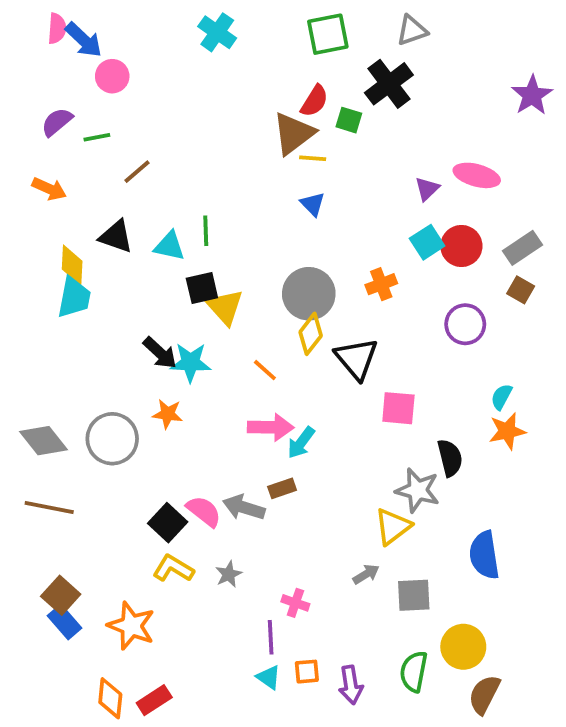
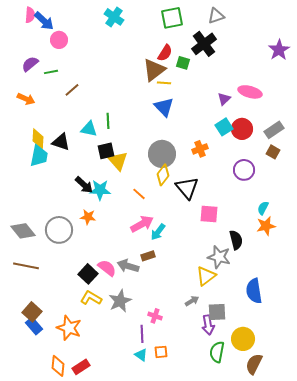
blue triangle: (313, 204) -> (164, 107), size x1.5
black triangle: (116, 236) -> (61, 142), moved
pink arrow: (271, 427) -> (142, 224), turned -30
gray star: (229, 574) -> (120, 301), size x1.6
purple arrow: (351, 685) -> (208, 325), moved

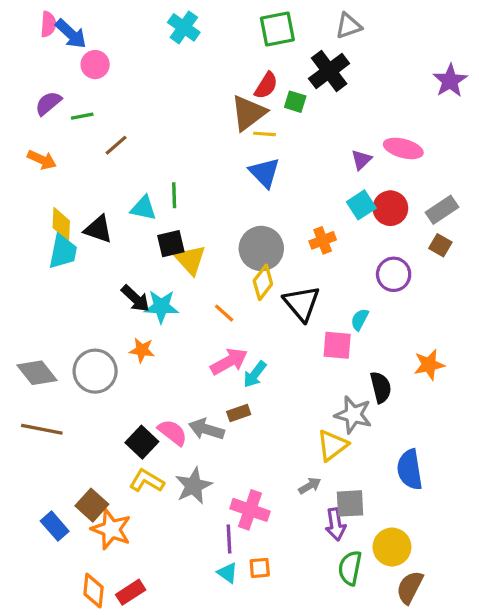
cyan semicircle: (263, 208) -> (360, 319), moved
brown square: (32, 312) -> (92, 505), moved
pink cross: (155, 316) -> (250, 510), size x1.6

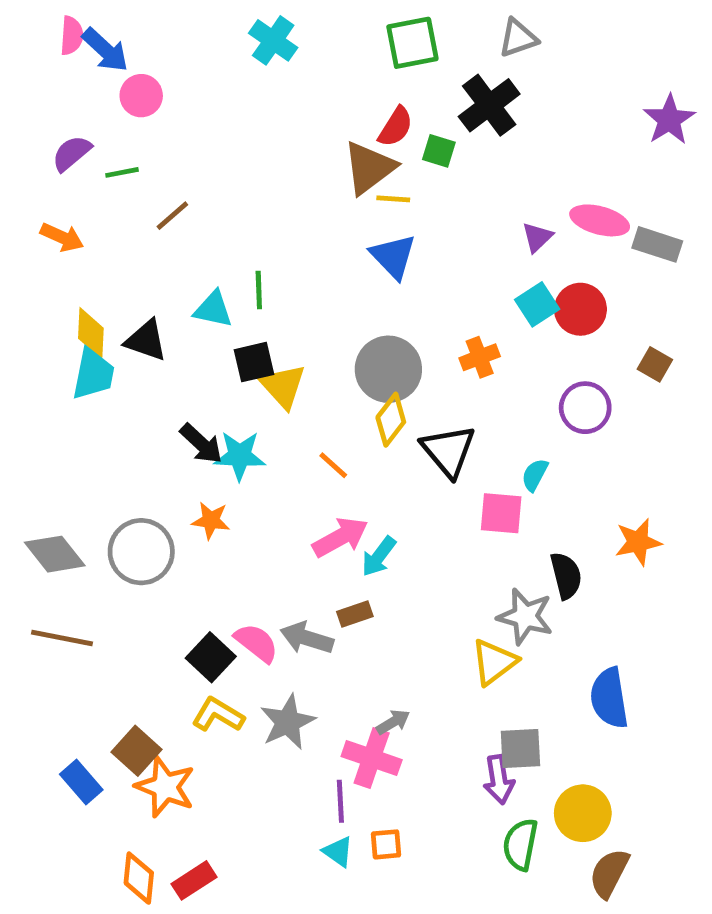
gray rectangle: (442, 210) -> (657, 244), moved, turned 52
gray arrow: (310, 486) -> (393, 722), moved

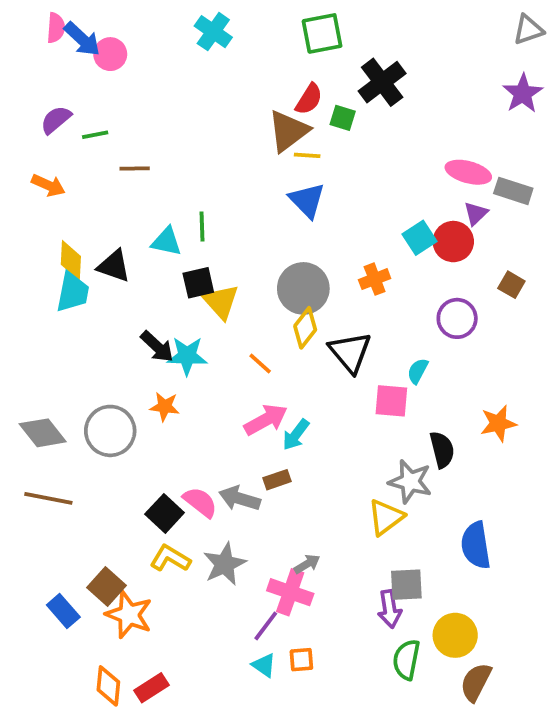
gray triangle: (518, 38) -> (528, 30), moved
pink circle: (141, 96) -> (110, 54), moved
brown line: (172, 216) -> (135, 168), turned 40
purple triangle: (537, 237) -> (476, 213), moved
purple line: (340, 801) -> (266, 626), turned 40

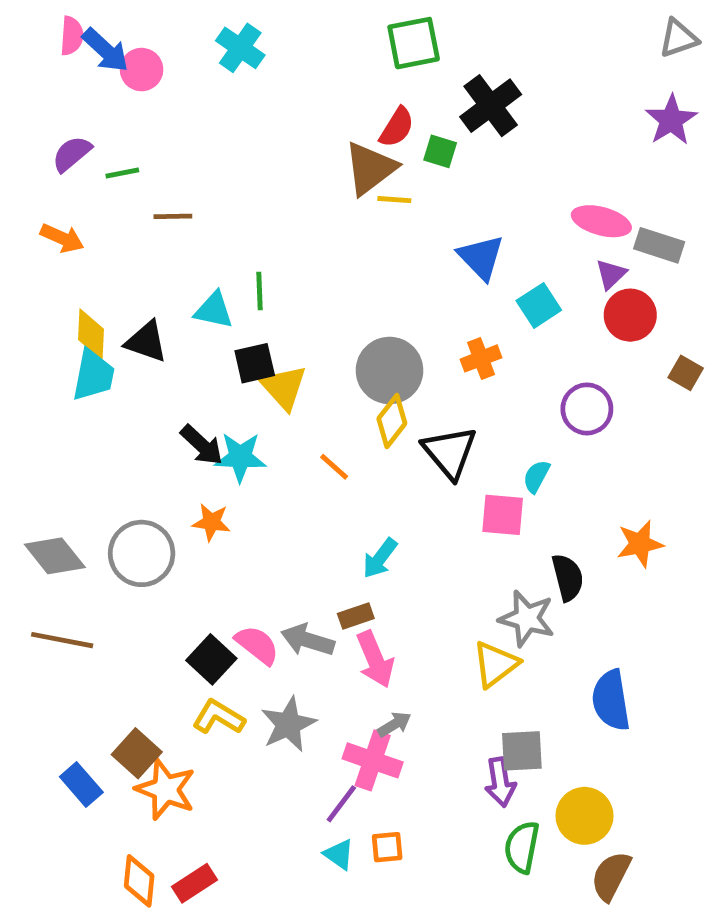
cyan cross: (213, 32) -> (240, 48), moved
blue triangle: (307, 200) -> (481, 257), moved
red circle: (453, 242) -> (630, 315), moved
brown square: (511, 285) -> (686, 373), moved
pink arrow: (266, 420) -> (375, 659), moved, turned 96

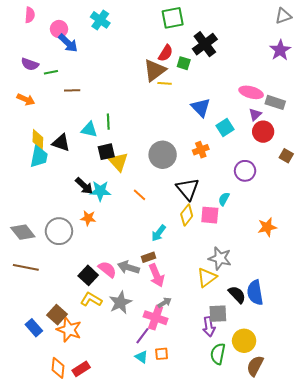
blue arrow: (105, 50) -> (68, 43), moved
purple semicircle: (72, 154) -> (30, 64), turned -120
yellow diamond: (392, 421) -> (187, 215), moved
black semicircle: (568, 577) -> (237, 295), moved, turned -30

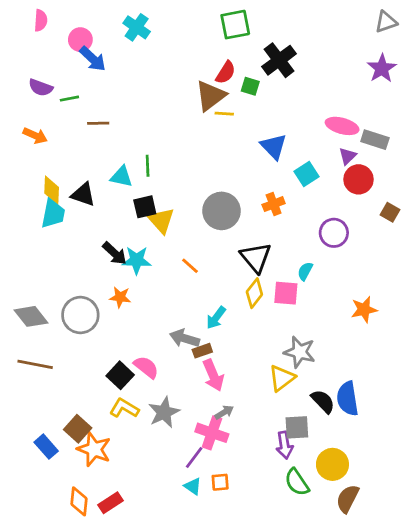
gray arrow: (128, 267) -> (185, 338), moved
green semicircle: (218, 354) -> (297, 482), turned -45

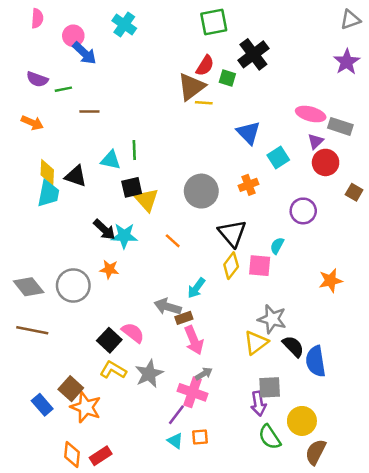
black semicircle: (323, 401) -> (293, 346), moved

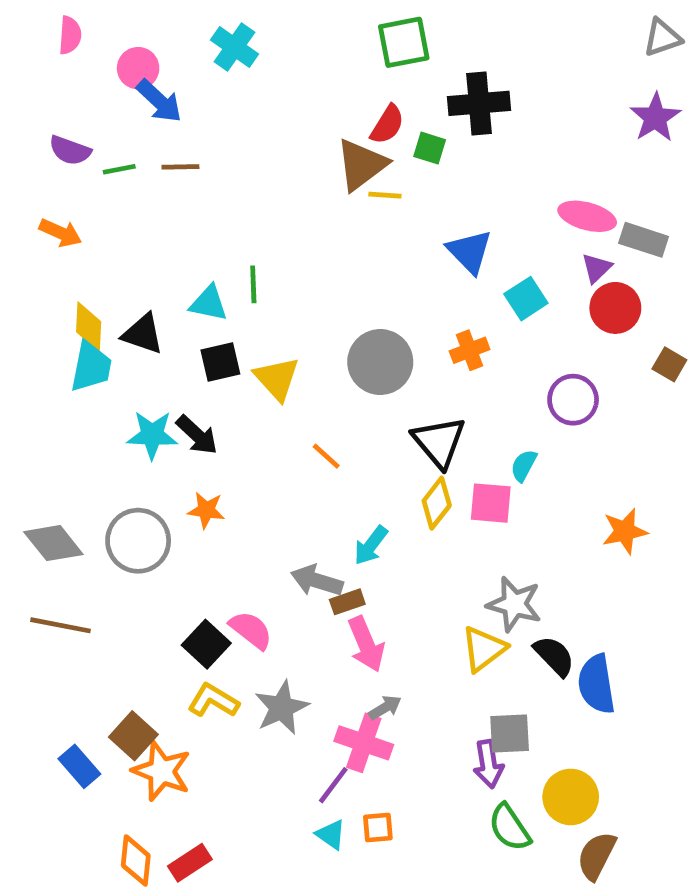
black cross: (253, 54) -> (479, 103), turned 32
brown line: (89, 112) -> (180, 167), moved
black square: (132, 187) -> (220, 362), moved
cyan star: (124, 236) -> (152, 435), moved

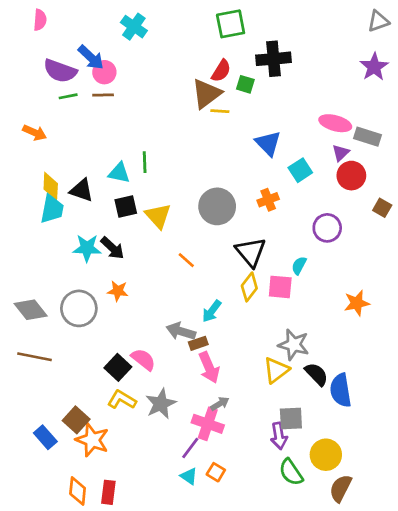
pink circle: (138, 68) -> (104, 72), moved
purple semicircle: (70, 150) -> (60, 71), moved, size x1.4
orange square: (378, 828) -> (216, 472), turned 36
red rectangle: (190, 863) -> (108, 492), turned -50

